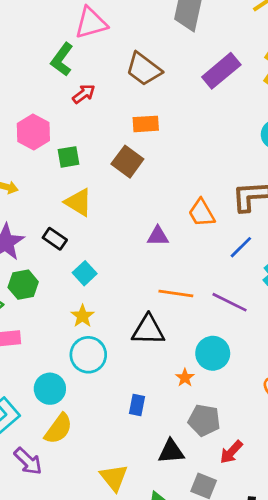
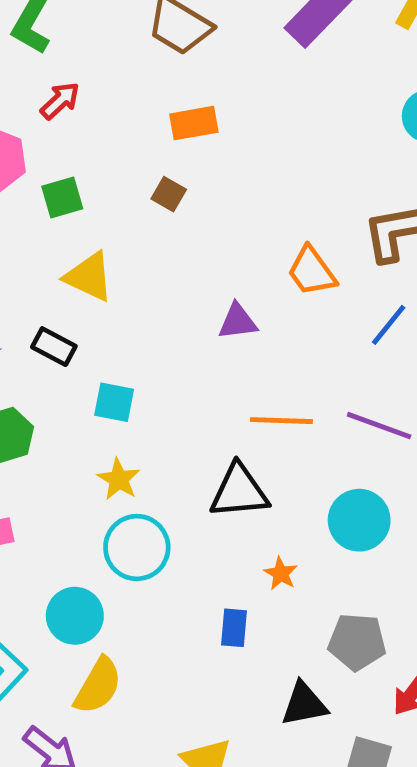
red arrow: (84, 94) -> (60, 101), moved
brown square: (127, 162) -> (169, 194), size x0.6
cyan square: (85, 273) -> (114, 402), turned -30
orange star: (185, 378) -> (281, 573), moved

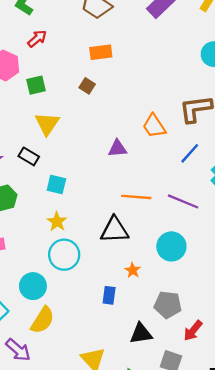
yellow triangle: (89, 277) -> (47, 124), turned 36

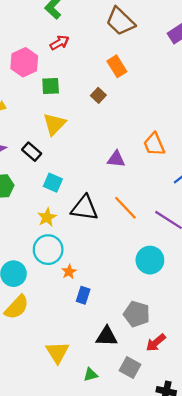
orange rectangle: (101, 52) -> (117, 66), turned 55
orange line: (136, 197) -> (125, 208), turned 32
black triangle: (114, 230) -> (84, 208), moved
orange star: (133, 270) -> (69, 272), moved

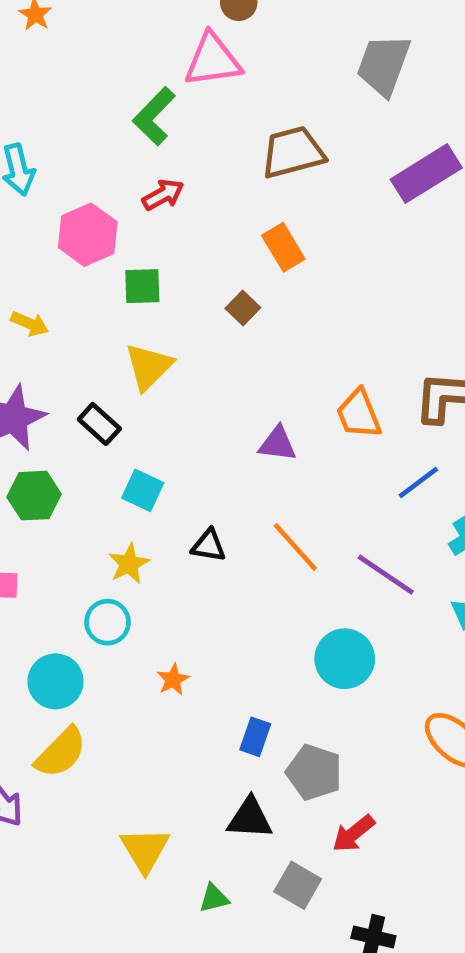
brown trapezoid: (120, 21) -> (293, 152), turned 120
black triangle: (84, 208) -> (209, 546), size x0.6
cyan circle: (48, 250) -> (108, 622), moved, size x0.7
blue rectangle: (83, 295) -> (255, 737), moved

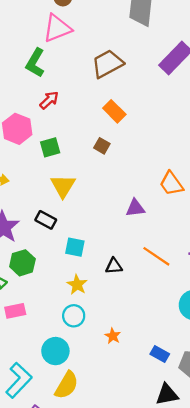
blue rectangle: (255, 737) -> (160, 354), turned -66

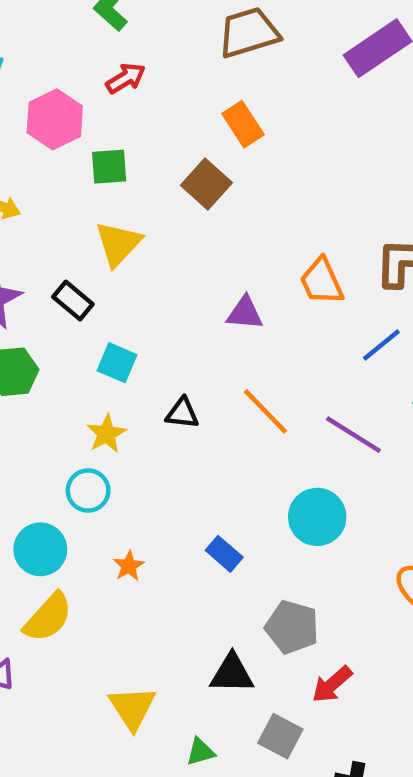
brown square: (102, 146) -> (206, 184), size x1.5
orange star: (113, 336) -> (129, 566), moved
blue rectangle: (160, 354) -> (224, 554), moved

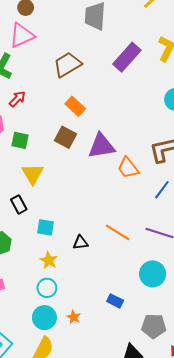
green square: (109, 167) -> (20, 140), turned 30
black rectangle: (73, 301) -> (19, 204), turned 36
purple triangle: (245, 313) -> (101, 146), moved, size x1.6
cyan circle: (40, 549) -> (44, 318), moved

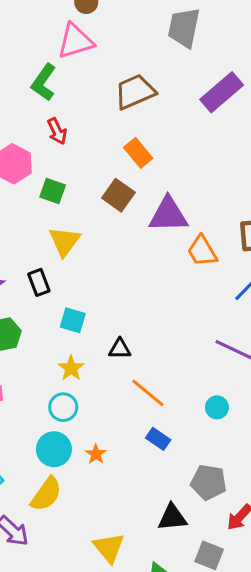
red arrow: (17, 99) -> (57, 131), turned 102
orange line: (118, 232) -> (148, 393), moved
cyan circle: (153, 274) -> (217, 407), size x0.6

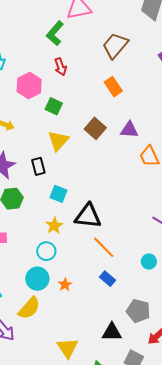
brown trapezoid: (135, 92) -> (115, 46), turned -32
brown square: (118, 195) -> (95, 128), moved
purple triangle: (168, 215) -> (129, 130), size x0.7
black triangle: (120, 349) -> (88, 216), size x1.8

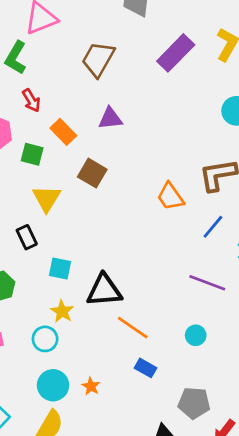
orange rectangle: (113, 87) -> (63, 132), moved
purple triangle: (129, 130) -> (110, 118), moved
cyan circle: (46, 251) -> (45, 339), moved

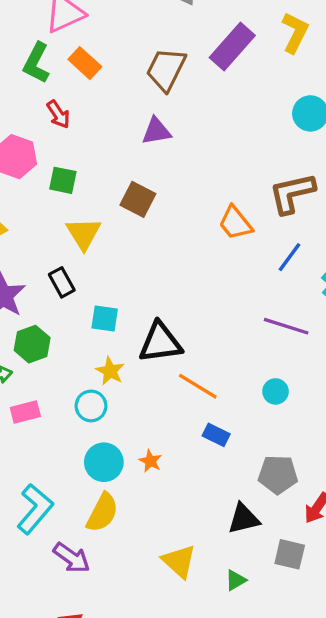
brown trapezoid: (98, 59) -> (166, 69), moved
orange rectangle: (63, 132) -> (85, 63), moved

